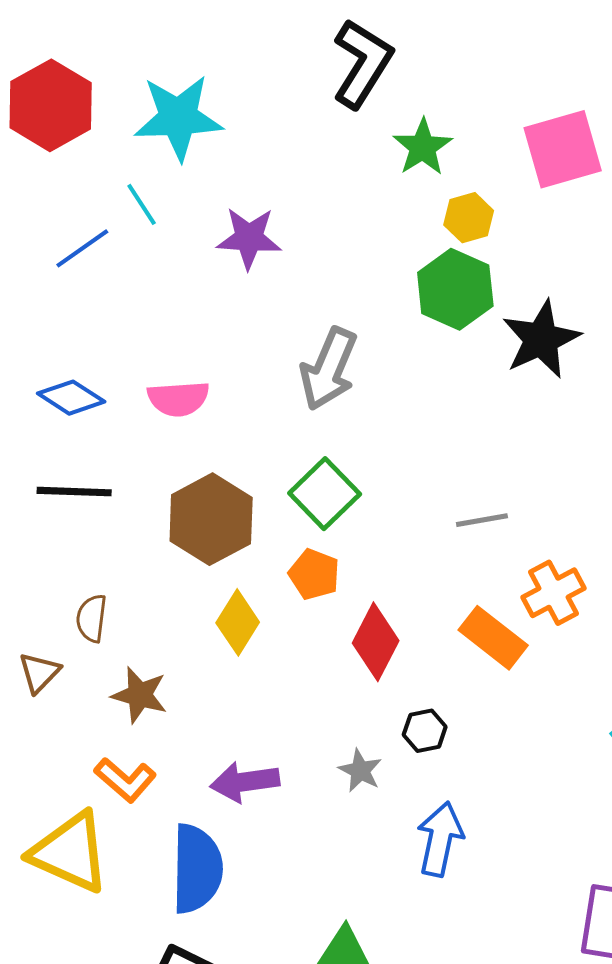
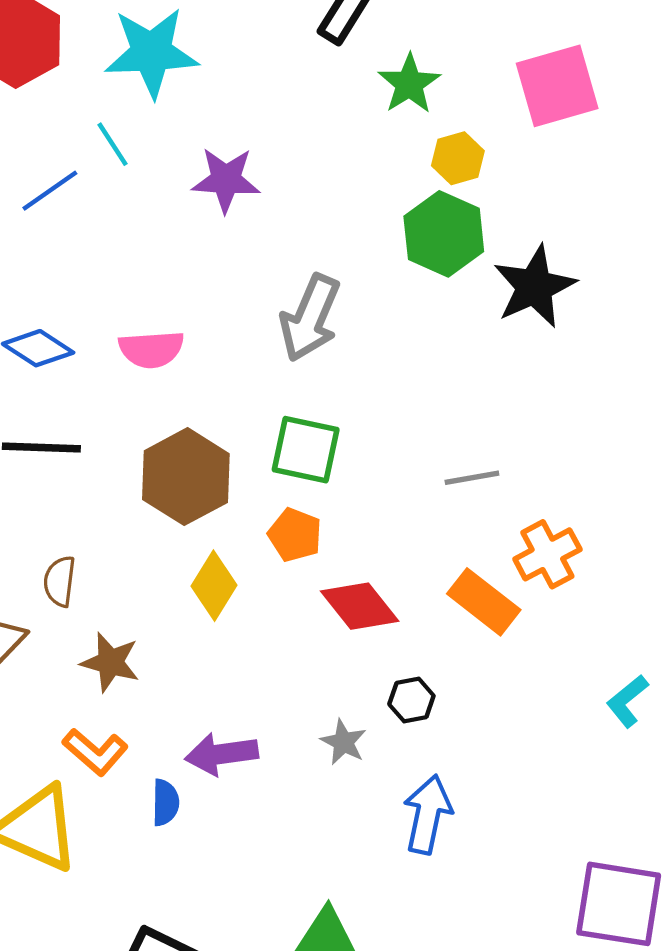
green square: (325, 494) -> (306, 450), turned -34
red diamond: (376, 642) -> (360, 606), turned -66
blue semicircle: (197, 869) -> (165, 803), moved, size x0.5

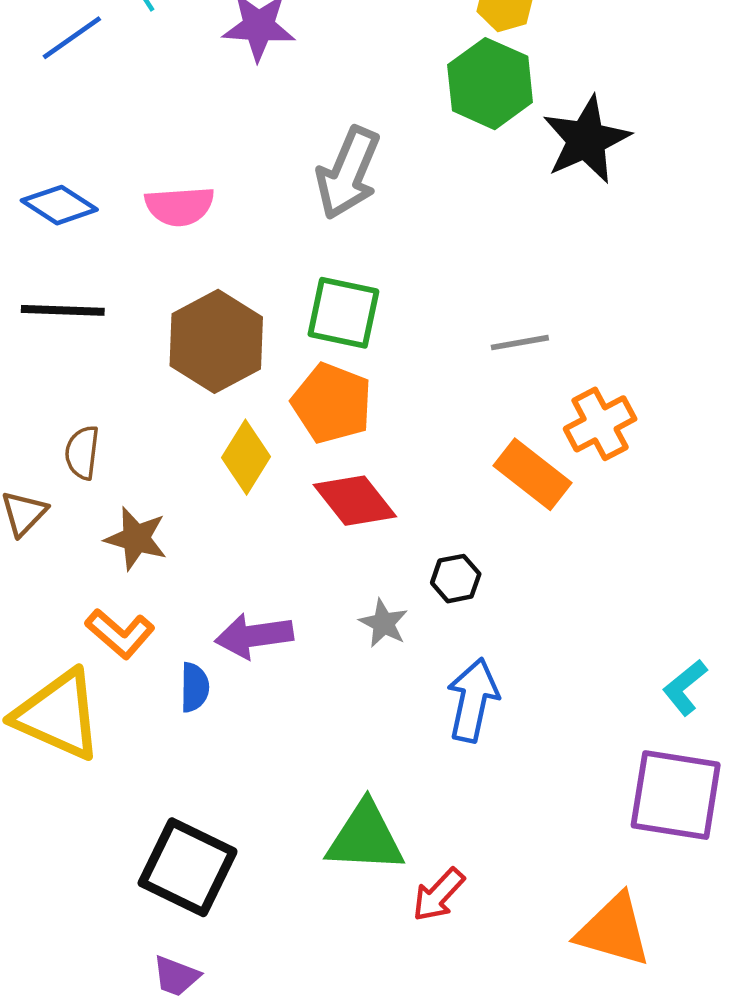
orange pentagon: (295, 535) -> (332, 403), size x1.4
red diamond: (360, 606) -> (355, 501), moved
cyan L-shape: (627, 701) -> (685, 687), moved

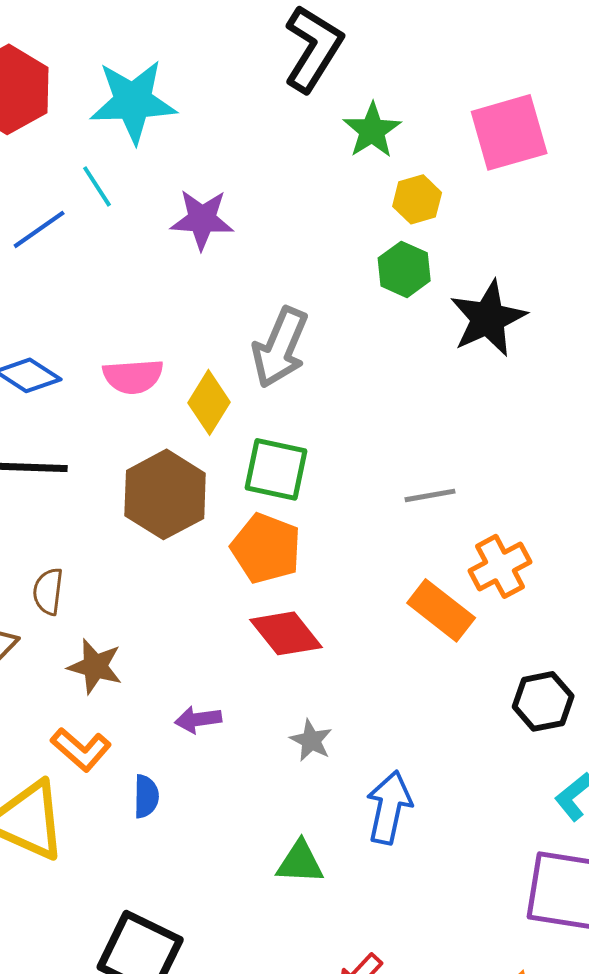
green hexagon: (490, 84) -> (404, 269), size x0.7
yellow diamond: (246, 457) -> (209, 402), moved
black hexagon: (456, 579) -> (543, 701), moved, size x1.4
purple arrow: (254, 636) -> (198, 719), moved, size x0.7
green triangle: (365, 837) -> (300, 862), moved, size x0.7

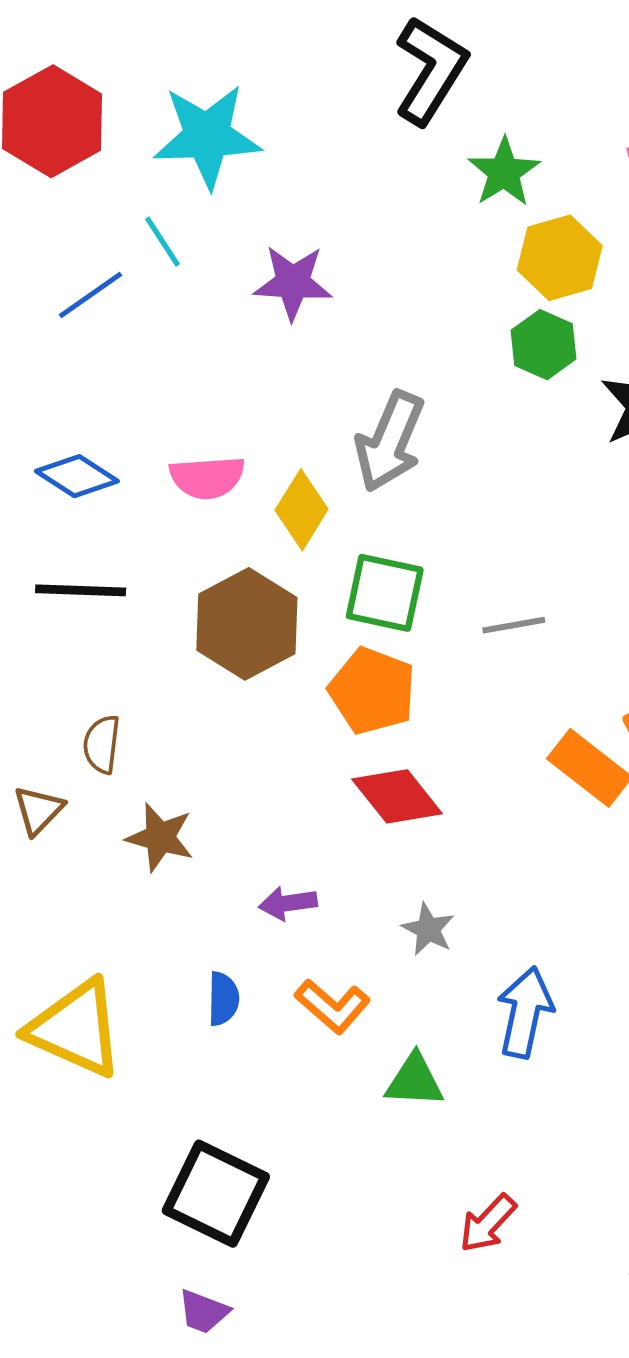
yellow hexagon: (417, 199) -> (560, 258), size x1.4
gray line: (430, 495) -> (514, 625), moved
orange L-shape: (81, 749) -> (333, 1006), moved

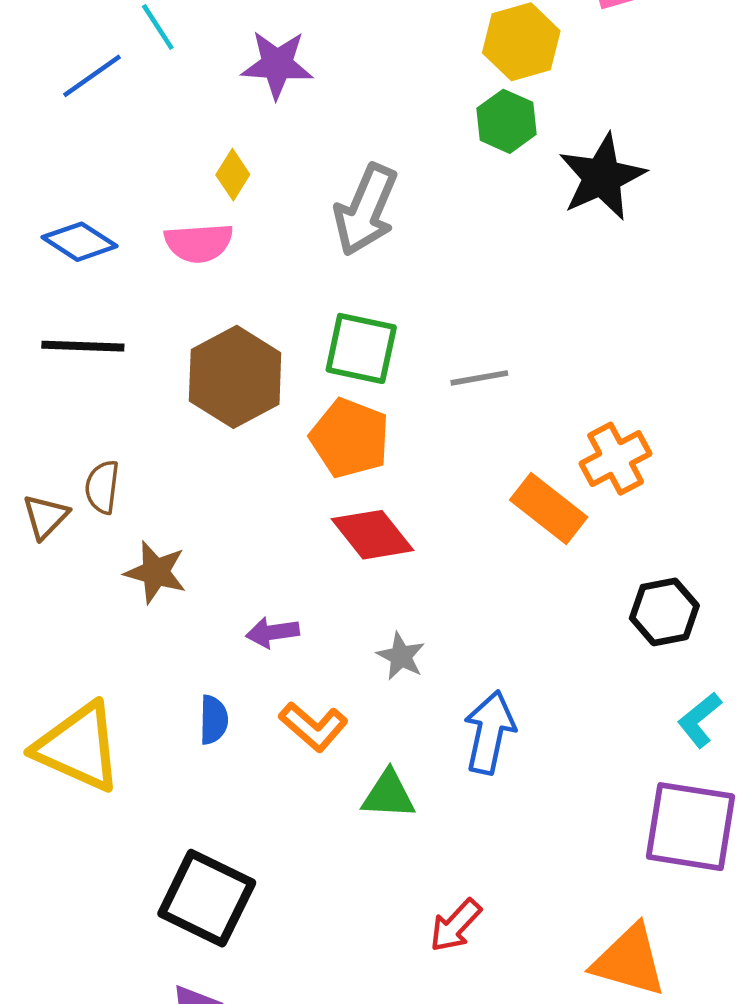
yellow diamond: (302, 510) -> (233, 175), moved, size x0.7
brown triangle: (38, 810) -> (45, 517), moved

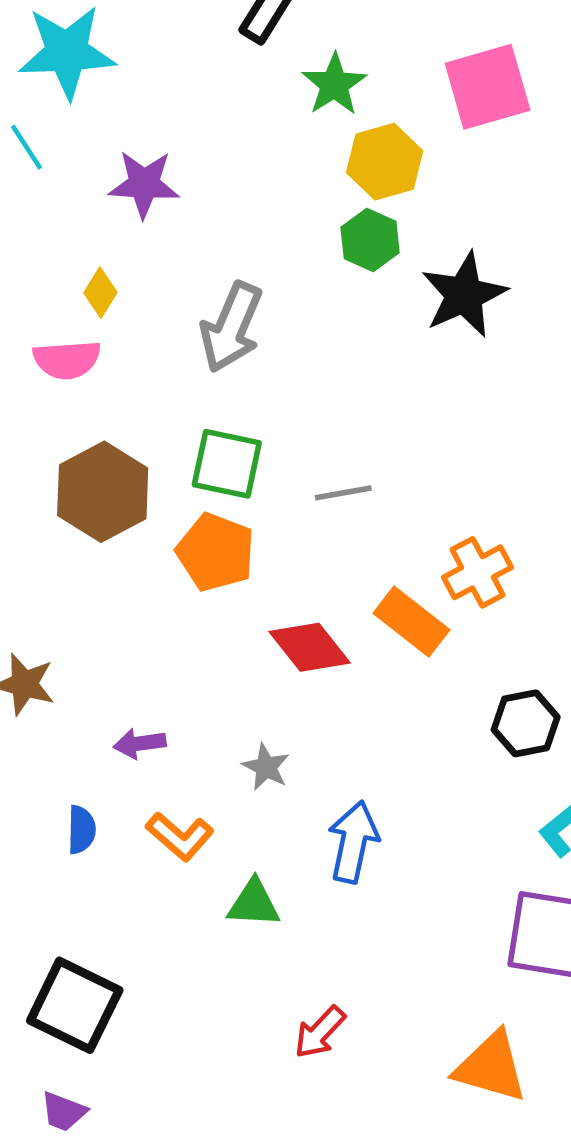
red diamond: (373, 535) -> (310, 647), moved

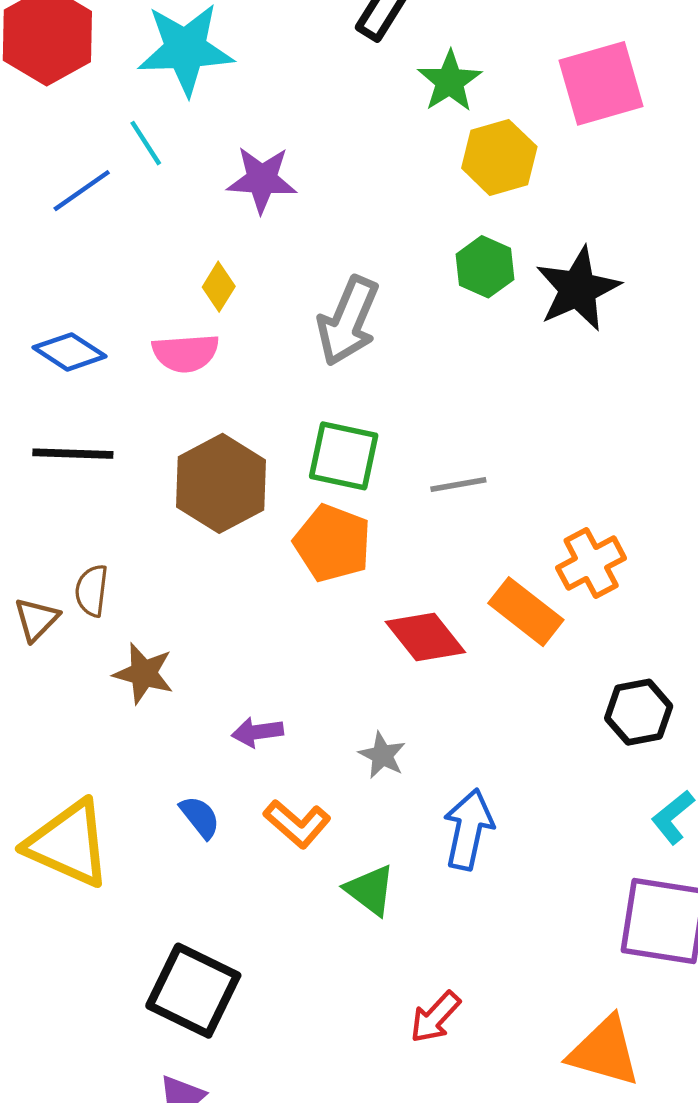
green hexagon: (370, 240) -> (485, 267), moved
blue semicircle: (81, 830) -> (200, 817), turned -39
green triangle: (254, 903) -> (370, 890), turned 34

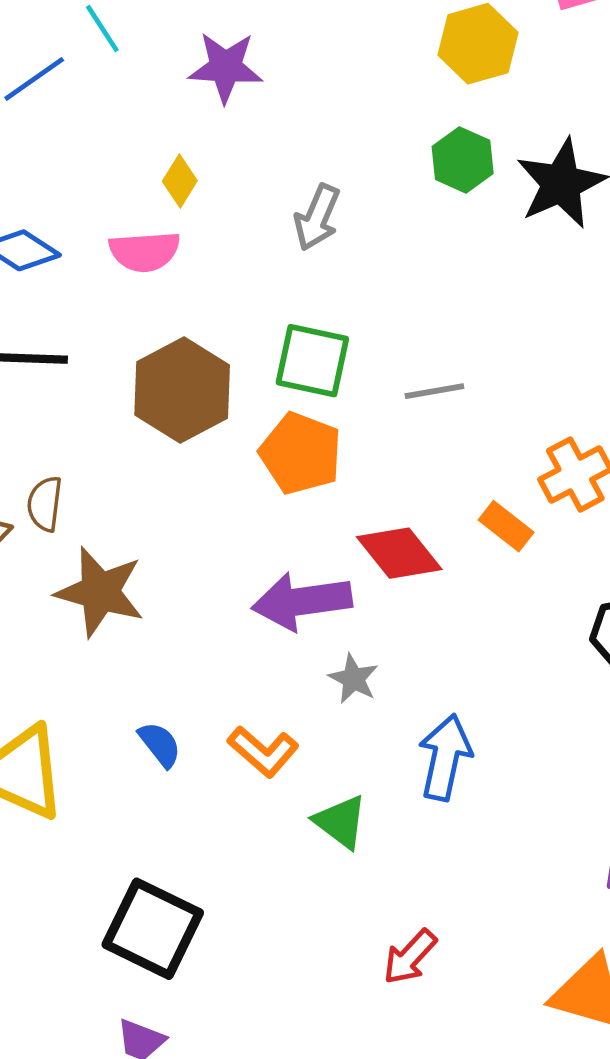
gray arrow: (348, 321) -> (317, 217), size x0.7
orange rectangle: (526, 612) -> (506, 526), size x0.7
brown star: (144, 673) -> (100, 592), size x1.4
purple arrow: (257, 732) -> (302, 601), moved, size x1.8

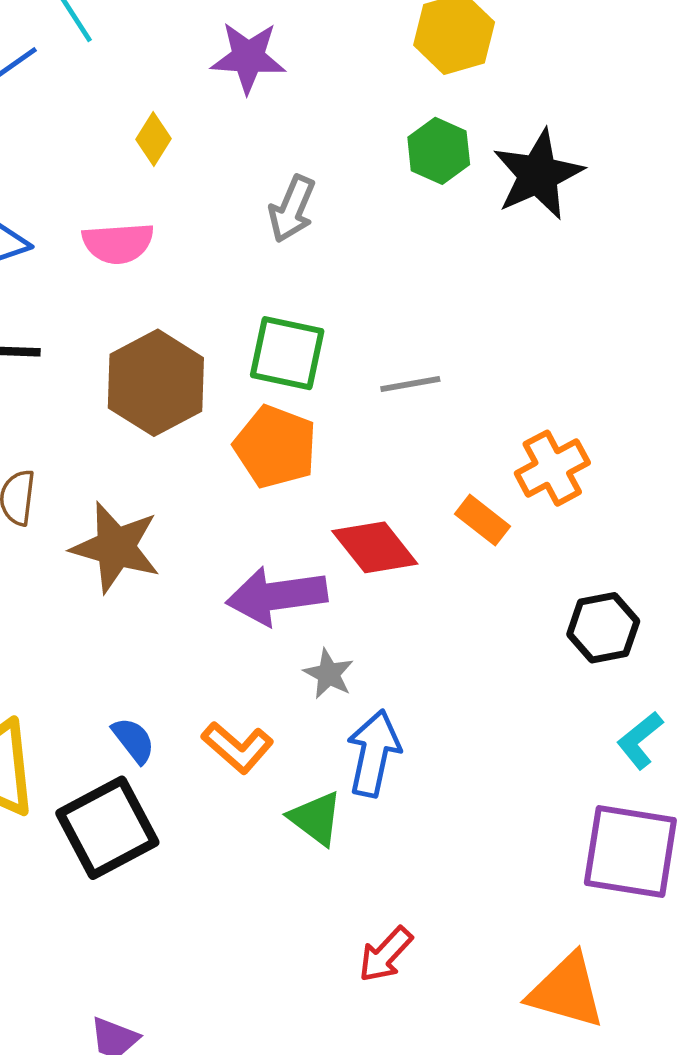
purple star: (226, 67) -> (248, 57), moved
yellow diamond: (180, 181) -> (153, 139), moved
brown star: (100, 592) -> (116, 547), moved
blue arrow: (445, 757) -> (374, 753), moved
black square: (153, 929) -> (107, 828), moved, turned 36

